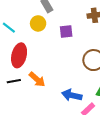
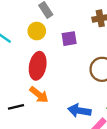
red ellipse: (19, 55) -> (38, 66), moved
black line: (14, 81) -> (16, 107), moved

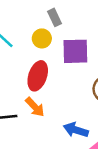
purple square: (69, 39) -> (75, 51), size x1.6

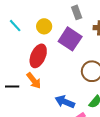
gray rectangle: (55, 17) -> (77, 12), moved
purple square: (75, 51) -> (70, 39), turned 30

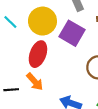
yellow circle: (44, 26) -> (42, 21), size x1.6

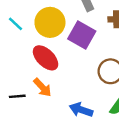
red ellipse: (38, 54) -> (46, 58), turned -65

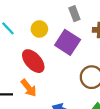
yellow circle: (50, 22) -> (39, 29), size x0.6

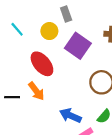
gray rectangle: (74, 14) -> (66, 14), moved

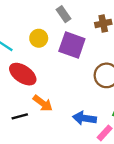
gray rectangle: (66, 14) -> (64, 14), moved
red ellipse: (42, 64) -> (23, 74), moved

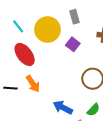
yellow circle: (39, 38) -> (47, 30), size x1.6
purple square: (72, 45) -> (73, 44), size x0.6

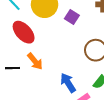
blue arrow: (63, 108) -> (68, 83), turned 36

